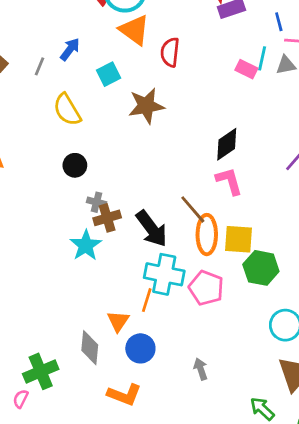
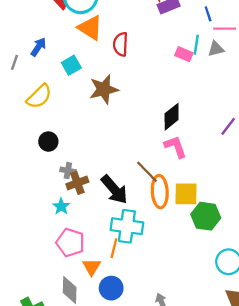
yellow semicircle: (67, 110) -> (39, 96), turned -100
cyan star: (86, 245) -> (61, 206), size x0.7
pink pentagon: (206, 288) -> (70, 243), moved

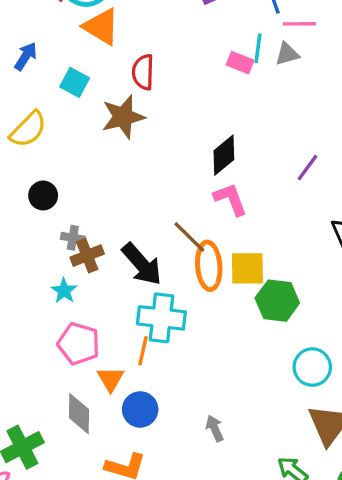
red semicircle: (121, 44) -> (143, 72), moved
cyan square: (71, 65) -> (75, 82), turned -30

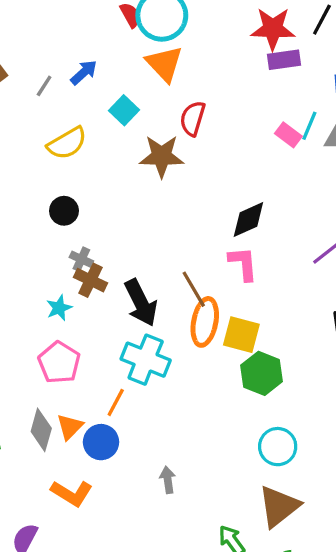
brown cross: (87, 256) -> (90, 280), turned 32
orange line: (143, 351) -> (116, 402), moved
orange triangle: (111, 379) -> (70, 427), moved

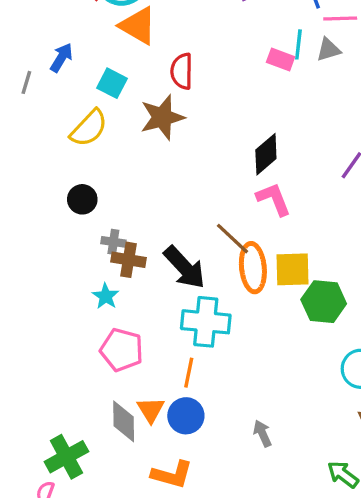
yellow semicircle: (67, 143) -> (89, 128), moved

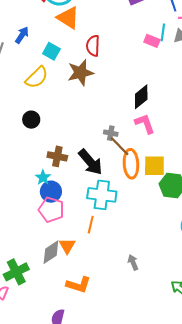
gray cross: (113, 242) -> (111, 133), moved
blue circle: (186, 416) -> (51, 192), moved
gray diamond: (124, 421) -> (51, 252), turned 55

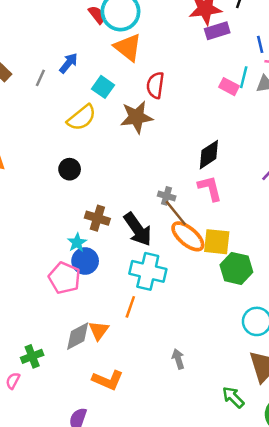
orange ellipse: (131, 164) -> (188, 236), turned -52
pink pentagon: (51, 210) -> (64, 278), moved
green cross: (16, 272) -> (32, 356), size x0.7

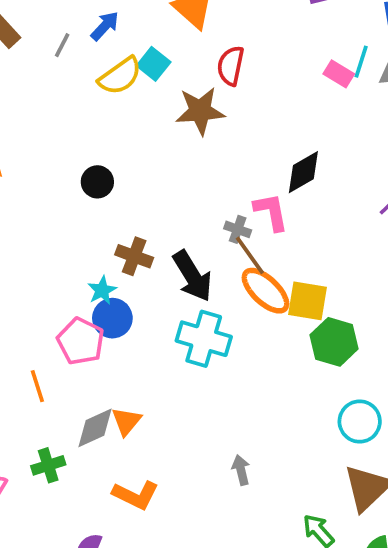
yellow semicircle: (82, 118) -> (120, 76), moved
pink L-shape: (210, 188) -> (271, 212), moved
orange line: (130, 307) -> (37, 386), moved, turned -40
green cross: (32, 356) -> (48, 465), moved

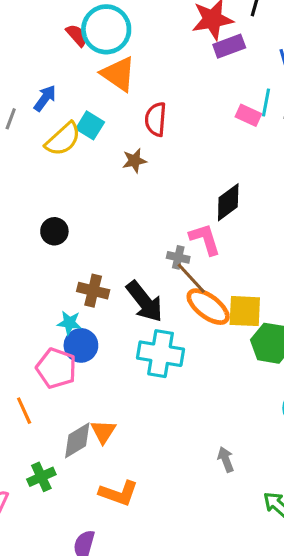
brown star: (200, 111) -> (134, 161), size x0.6
cyan star: (102, 290) -> (69, 323), turned -30
gray arrow: (241, 470) -> (226, 459), moved

